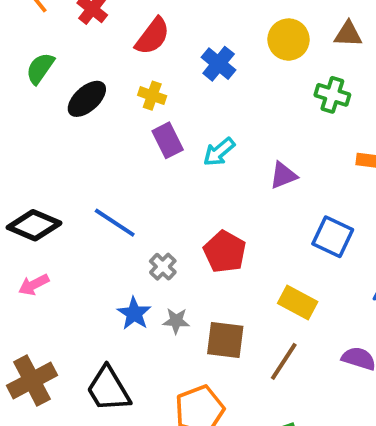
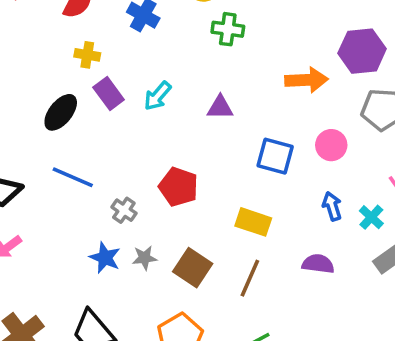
green cross: (332, 95) -> (228, 29), moved
black ellipse: (87, 99) -> (61, 112), moved
purple triangle: (283, 175) -> (220, 108), turned 32
brown square: (225, 340) -> (193, 268), turned 36

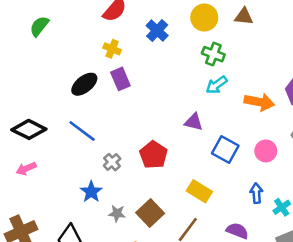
cyan arrow: (157, 96) -> (217, 85), moved
purple triangle: (220, 108) -> (194, 122), moved
gray star: (145, 258) -> (117, 213), moved

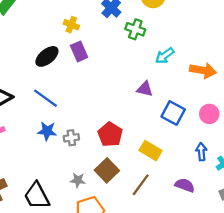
green cross: (213, 54) -> (135, 29), moved
red pentagon: (153, 155) -> (110, 134), moved
gray cross: (112, 162) -> (71, 138), moved, turned 35
blue star: (91, 192) -> (47, 131), moved, turned -30
gray star: (117, 213) -> (78, 180), moved

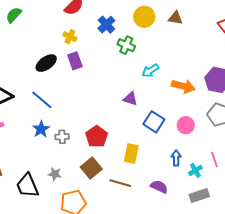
blue star: (47, 131) -> (41, 129), turned 30
yellow rectangle: (151, 151) -> (131, 154), turned 66
gray star: (78, 180) -> (55, 174), moved
brown line: (141, 185) -> (120, 183), turned 65

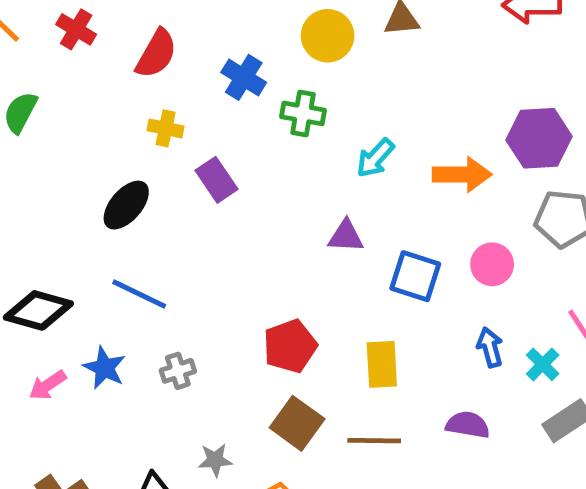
purple rectangle: (75, 61) -> (216, 180), moved
blue star: (41, 129) -> (104, 368), moved
gray cross: (62, 137) -> (178, 371), moved
red pentagon: (97, 137) -> (290, 346), turned 30

